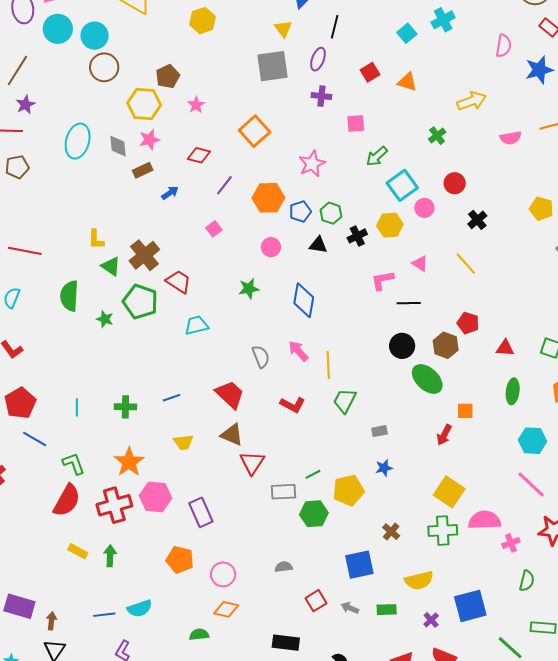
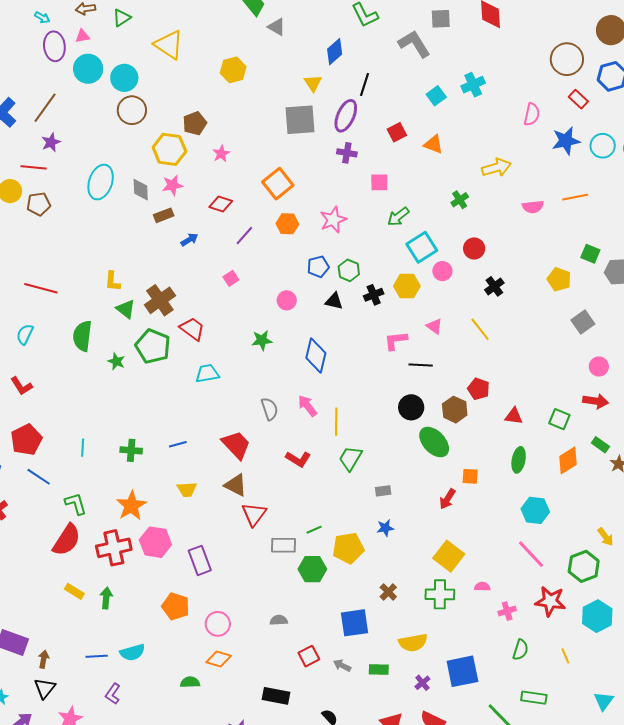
purple ellipse: (318, 59) -> (346, 116), size x1.4
orange hexagon: (268, 198) -> (287, 224), moved, size x0.7
pink semicircle: (485, 520) -> (482, 587), size x0.5

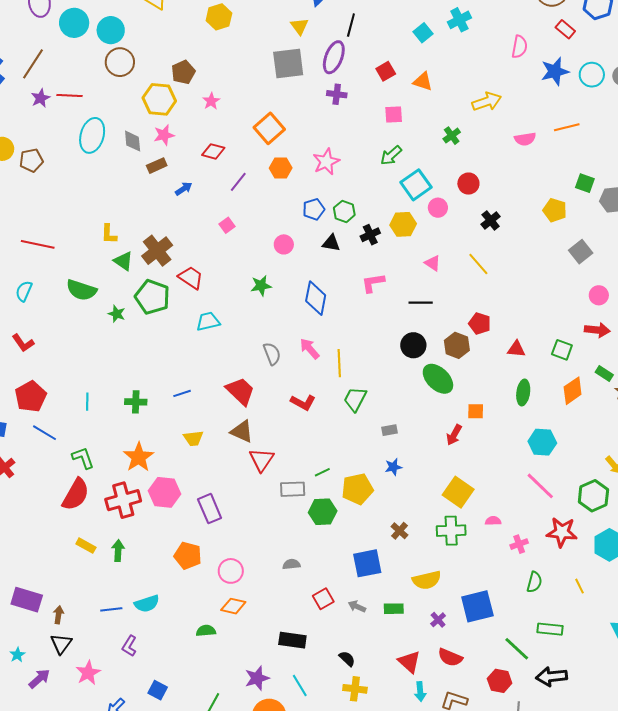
red line: (34, 167) -> (70, 95), moved
pink square: (379, 182) -> (394, 114), moved
green semicircle: (82, 336) -> (81, 290), turned -76
pink L-shape: (396, 341) -> (373, 283), moved

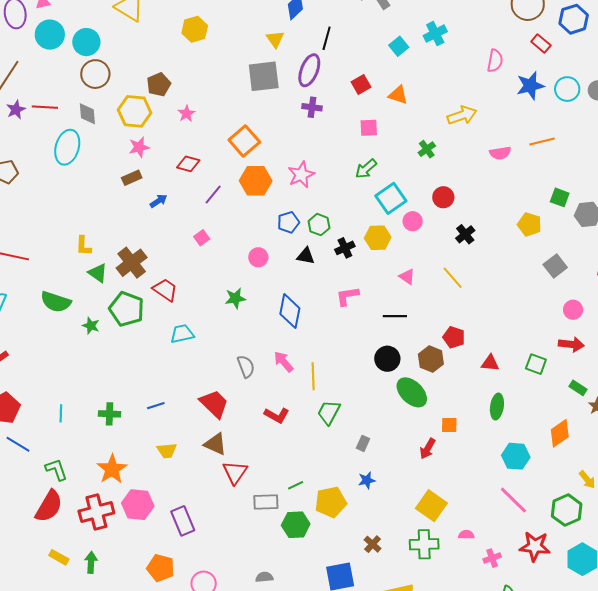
gray diamond: (133, 141) -> (87, 114), moved
orange hexagon: (281, 168) -> (256, 181), size x1.4
orange diamond: (573, 391) -> (560, 433), moved
gray rectangle: (389, 430) -> (363, 443), turned -56

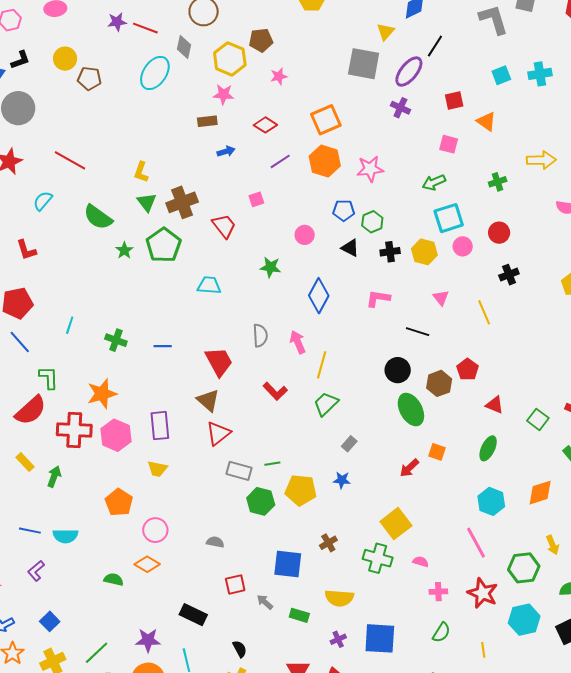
red trapezoid: (165, 290) -> (224, 226), moved
yellow trapezoid: (167, 451) -> (157, 469), moved
purple rectangle: (183, 521) -> (160, 426), moved

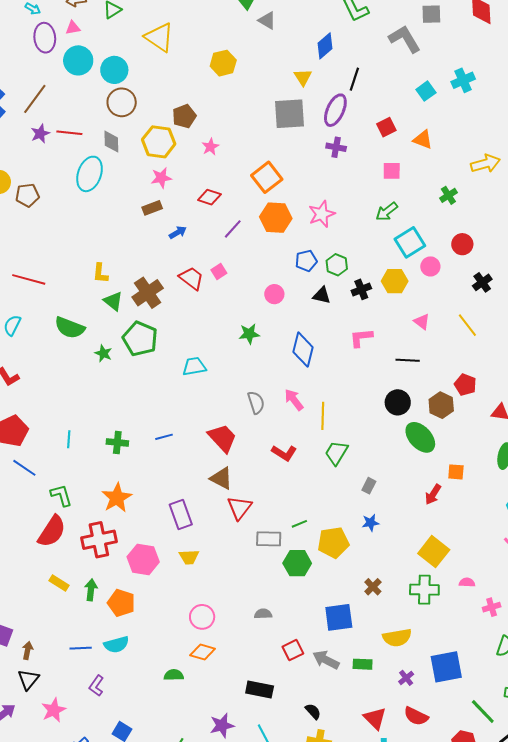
red trapezoid: (224, 226) -> (191, 278), moved
pink hexagon: (116, 435) -> (143, 559), moved
orange pentagon: (119, 502) -> (121, 603), moved
gray arrow: (265, 602) -> (326, 660), size x1.5

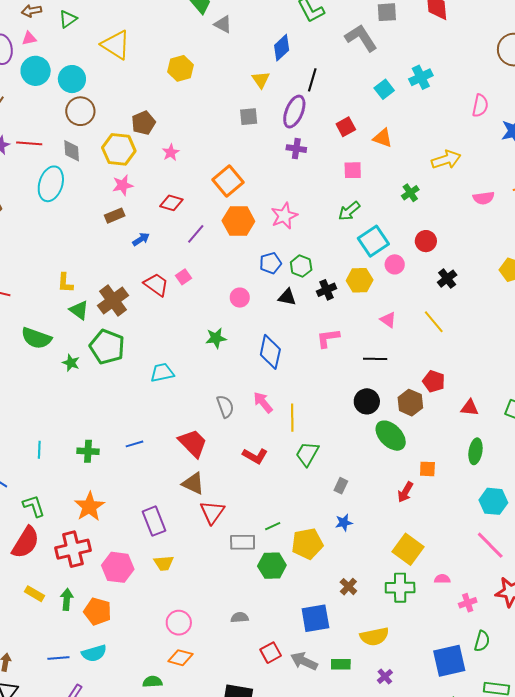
gray square: (290, 114) -> (249, 117), size x0.6
blue square: (446, 667) -> (449, 661), moved

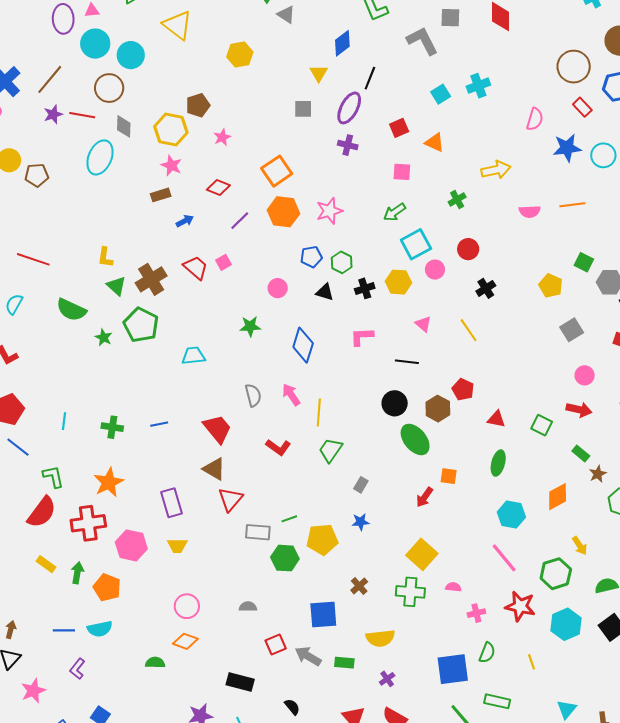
brown circle: (80, 111) -> (109, 88), moved
pink star: (123, 185) -> (171, 165), turned 30

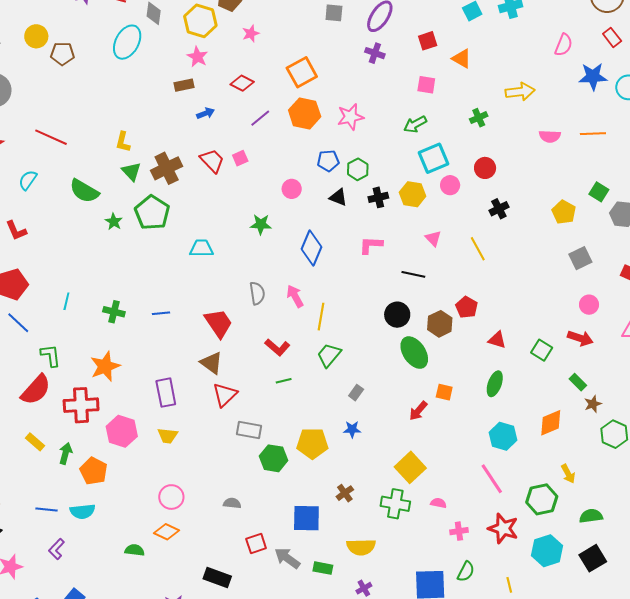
green line: (289, 519) -> (284, 381), moved

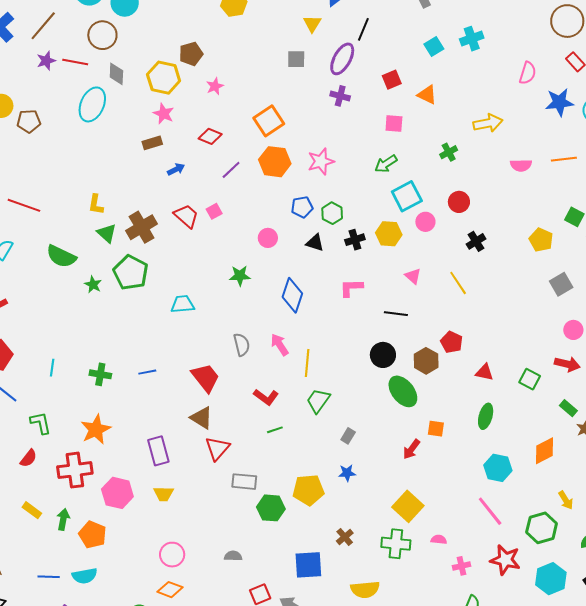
red semicircle: (36, 390) -> (29, 458), size x0.6

